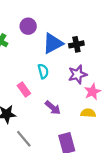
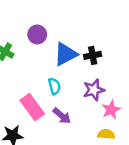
pink rectangle: (24, 89) -> (32, 107), size x1.5
purple arrow: (53, 108) -> (62, 116), moved

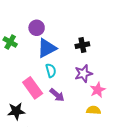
blue triangle: (66, 54) -> (47, 48), moved

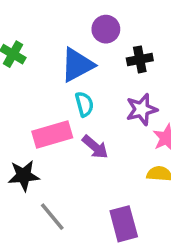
purple circle: (37, 28) -> (106, 29), moved
pink rectangle: (33, 88) -> (52, 134), turned -70

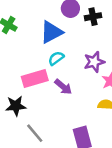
black cross: (140, 59) -> (93, 17), moved
cyan semicircle: (84, 104) -> (56, 58), turned -112

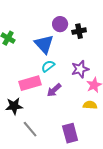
blue triangle: (51, 32) -> (44, 44), turned -45
purple arrow: (63, 87) -> (54, 90), turned 98

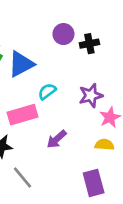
blue triangle: (44, 44) -> (21, 64), moved, turned 45
purple arrow: (54, 90) -> (57, 139), moved
purple rectangle: (70, 133) -> (94, 183), moved

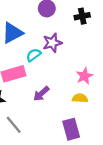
black cross: (89, 44) -> (82, 16), moved
purple star: (91, 96) -> (52, 43), moved

